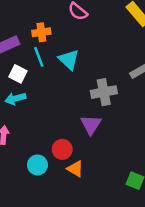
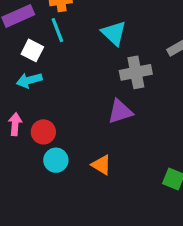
cyan triangle: (69, 60) -> (114, 33), moved
purple triangle: (91, 125) -> (120, 112), turned 40
red circle: (62, 149) -> (43, 132), moved

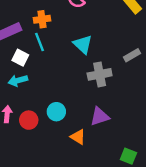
purple triangle: (120, 112) -> (100, 116), moved
cyan circle: (56, 160) -> (56, 112), moved
orange triangle: (101, 165) -> (78, 137), moved

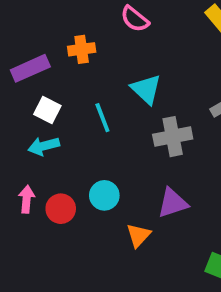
cyan line: (40, 42) -> (102, 118), moved
orange triangle: (78, 137) -> (138, 235), turned 42

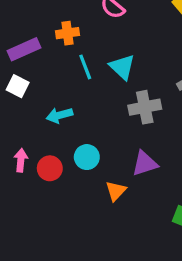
white square: (47, 110) -> (18, 86), moved
cyan line: (102, 118) -> (85, 67), moved
cyan arrow: (44, 146) -> (59, 115), moved

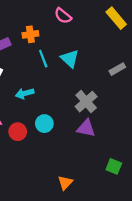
gray cross: (145, 107) -> (86, 102), moved, turned -30
purple triangle: (145, 163) -> (86, 128), turned 30
orange triangle: (116, 191) -> (65, 183), moved

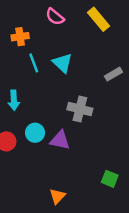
yellow rectangle: (116, 18) -> (99, 19), moved
cyan arrow: (25, 93) -> (14, 100), turned -78
gray cross: (86, 102) -> (80, 109), turned -35
purple triangle: (86, 128) -> (60, 140), moved

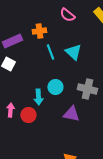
cyan arrow: (14, 100) -> (38, 97), moved
cyan circle: (35, 133) -> (55, 87), moved

